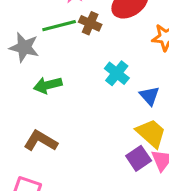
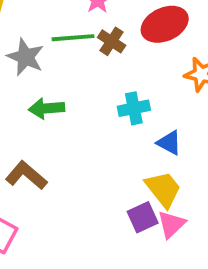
cyan cross: (117, 73) -> (134, 108), turned 30
blue triangle: (149, 96) -> (169, 143), turned -30

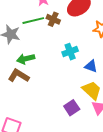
brown L-shape: (26, 175) -> (19, 76), moved
purple square: (143, 217) -> (72, 108), moved

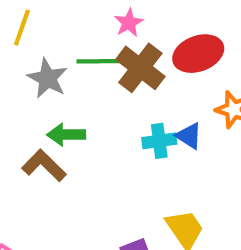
brown cross: (53, 19) -> (140, 68), size x1.6
blue triangle: (91, 66) -> (189, 136), moved

